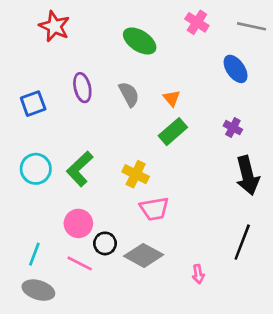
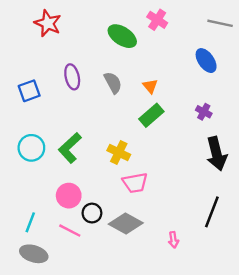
pink cross: (197, 22) -> (157, 20), moved

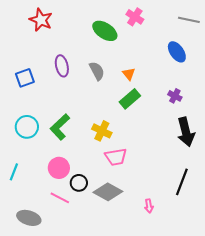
cyan line: (30, 222) -> (14, 172), moved

